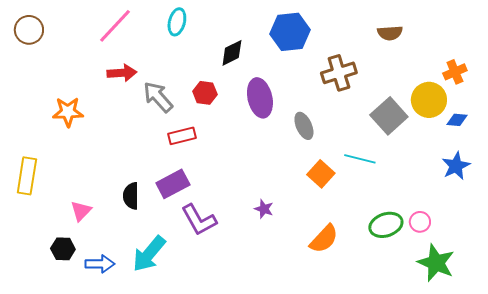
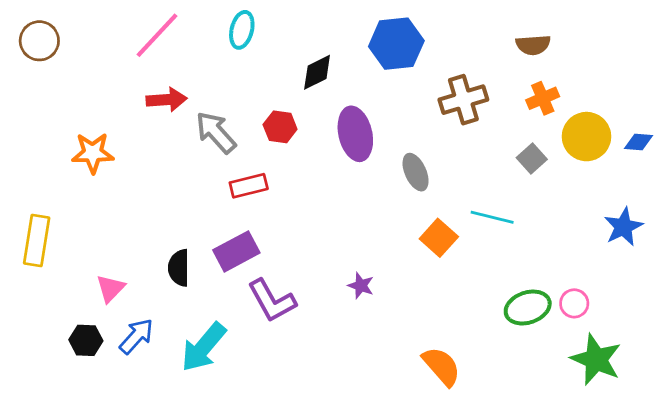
orange cross: (455, 72) -> (543, 98), moved
gray square: (389, 116) -> (532, 158), size x0.6
blue diamond: (457, 120) -> (638, 142), moved
orange semicircle: (324, 239) -> (442, 366), moved, turned -84
blue arrow: (100, 264) -> (136, 336), moved, turned -48

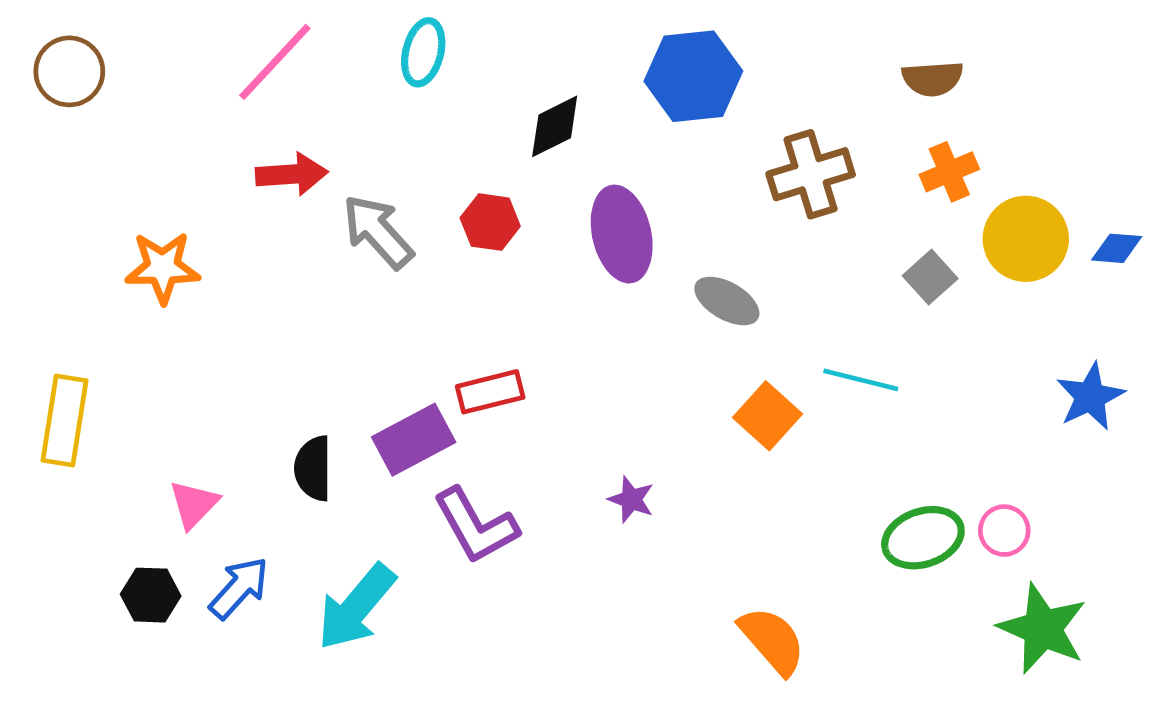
gray ellipse: (416, 172) -> (727, 301), turned -36
red rectangle: (249, 186) -> (490, 392), moved

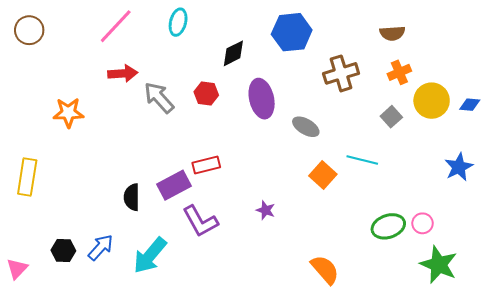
pink triangle: (194, 504) -> (17, 269), moved

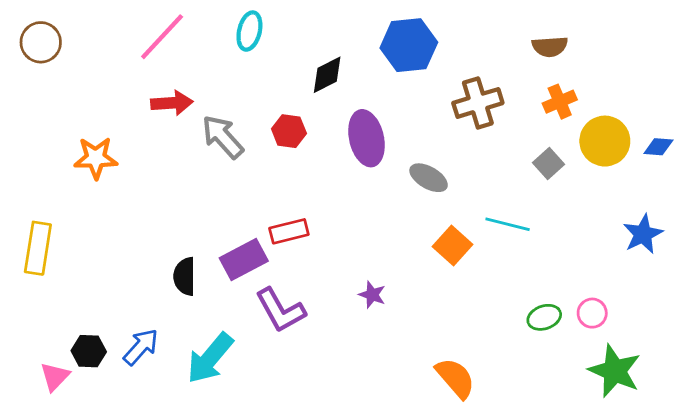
green ellipse: (388, 226) -> (544, 317), size x0.7
pink triangle: (17, 269) -> (55, 377), moved

